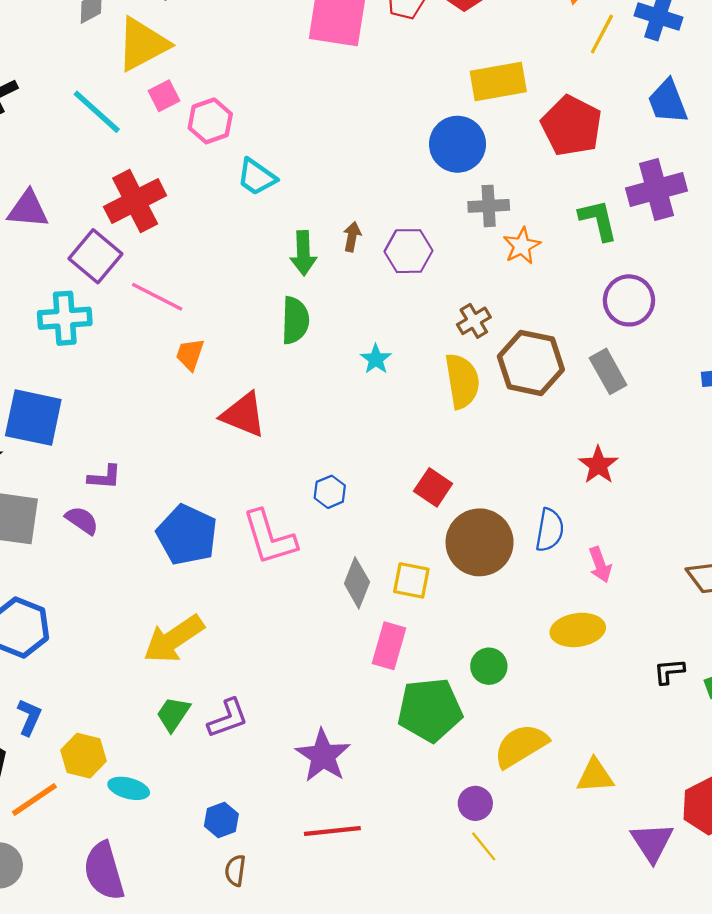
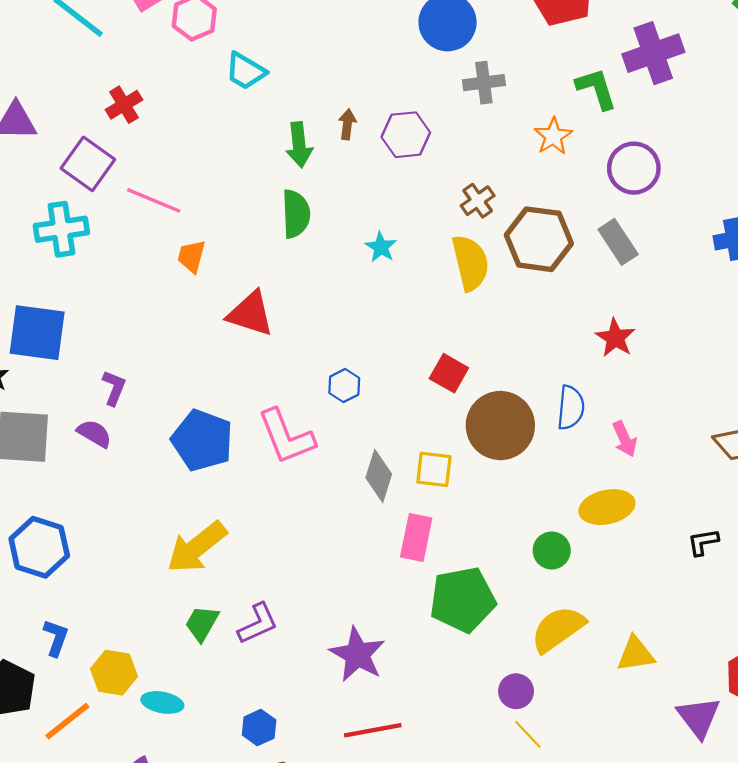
red cross: (135, 201) -> (124, 105), size x0.6
orange star: (522, 246) -> (553, 136), moved
purple L-shape: (105, 477) -> (114, 388), turned -68
green circle: (489, 666) -> (552, 551), moved

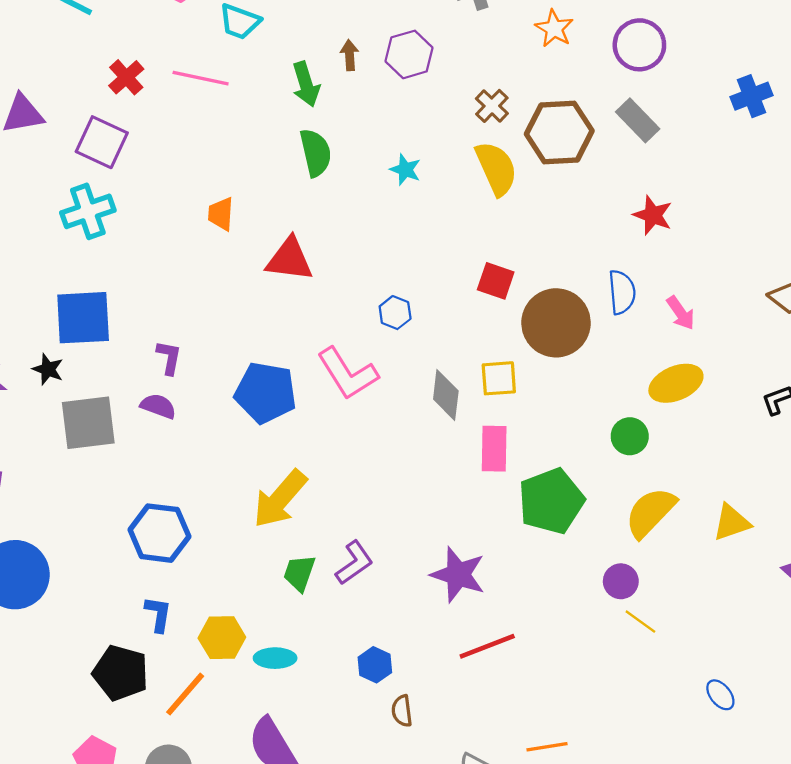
pink line: (154, 200) -> (201, 78), moved
blue hexagon: (39, 547) -> (159, 533), moved

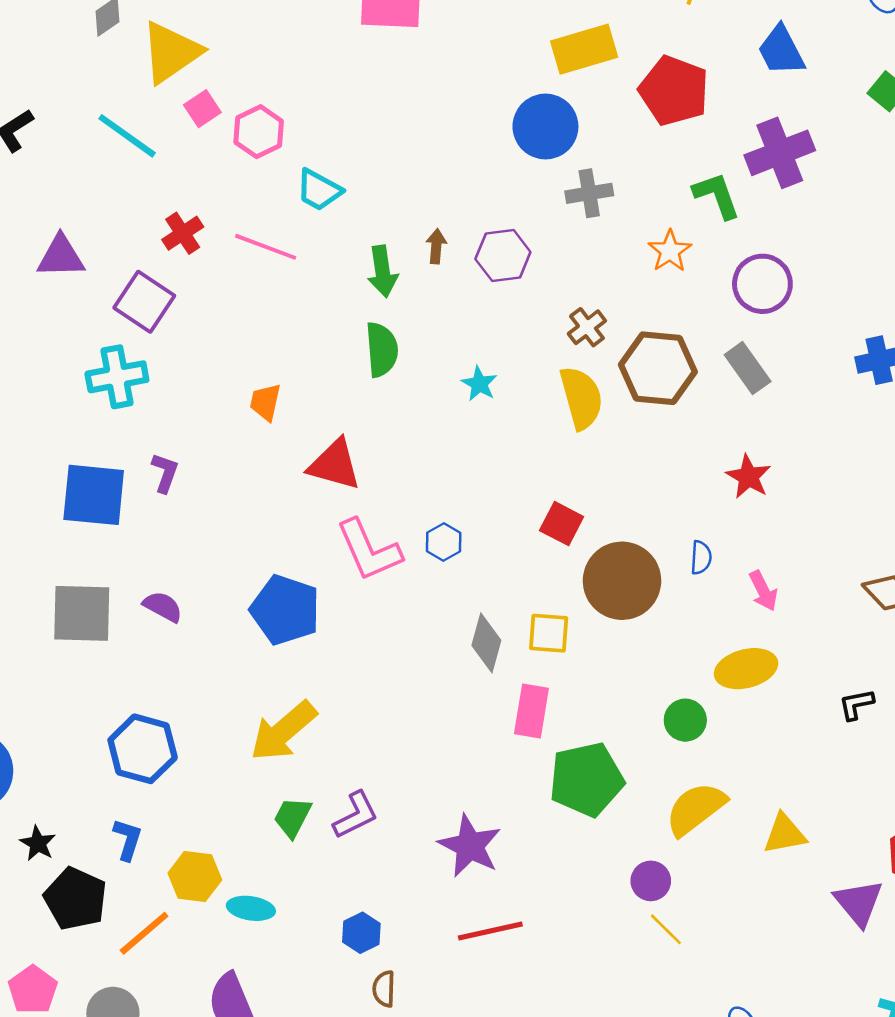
blue semicircle: (622, 292) -> (701, 558), size x0.7
purple L-shape: (169, 358) -> (165, 473), moved
black star: (48, 369) -> (38, 843), moved
pink L-shape: (348, 374) -> (369, 550), moved

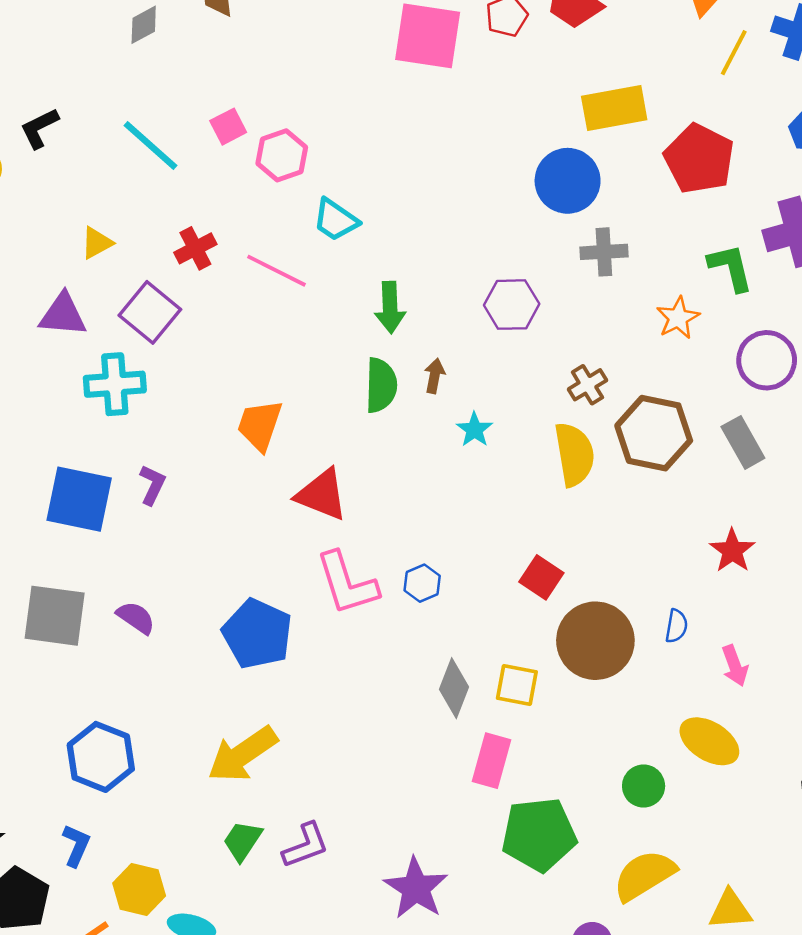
yellow triangle: (171, 52) -> (97, 243), moved, size x0.5
brown arrow: (436, 246) -> (434, 376), moved
purple triangle: (61, 257) -> (63, 315), moved
orange trapezoid: (265, 402) -> (260, 425), size x1.4
yellow ellipse: (746, 669) -> (709, 741), turned 40

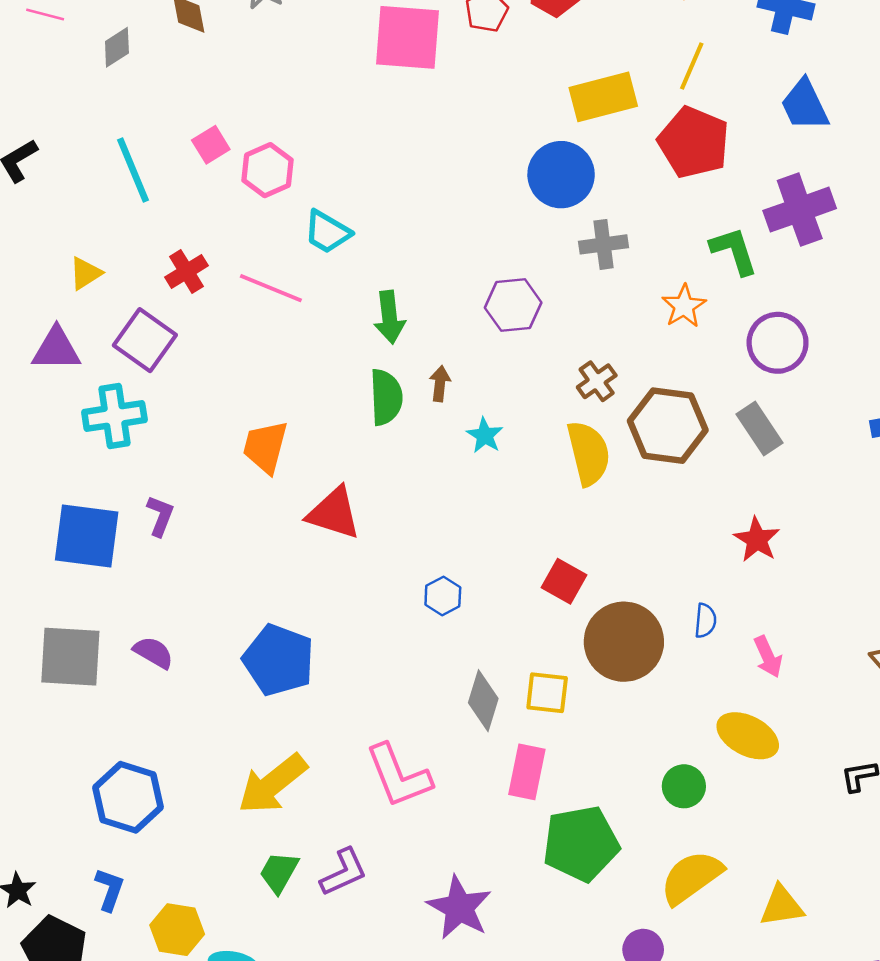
yellow line: (734, 53) -> (692, 66), moved
cyan line: (150, 146) -> (133, 170), turned 30
pink L-shape: (347, 583) -> (398, 776), moved

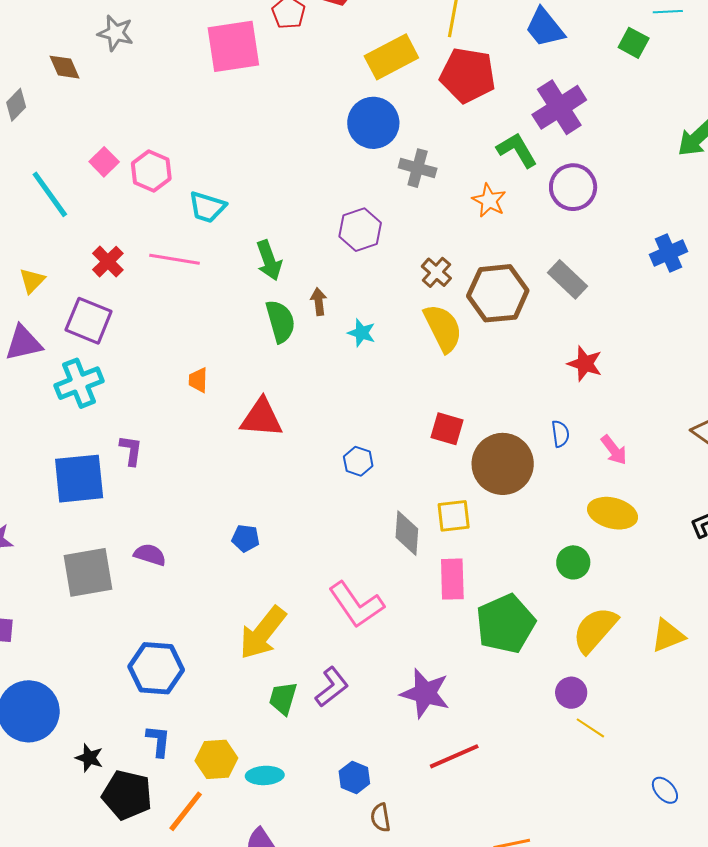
gray cross: (603, 244) -> (418, 168), turned 36
purple circle: (778, 343) -> (573, 187), moved
orange trapezoid: (265, 447) -> (198, 380), size x0.6
blue pentagon: (279, 660) -> (246, 538), size x0.5

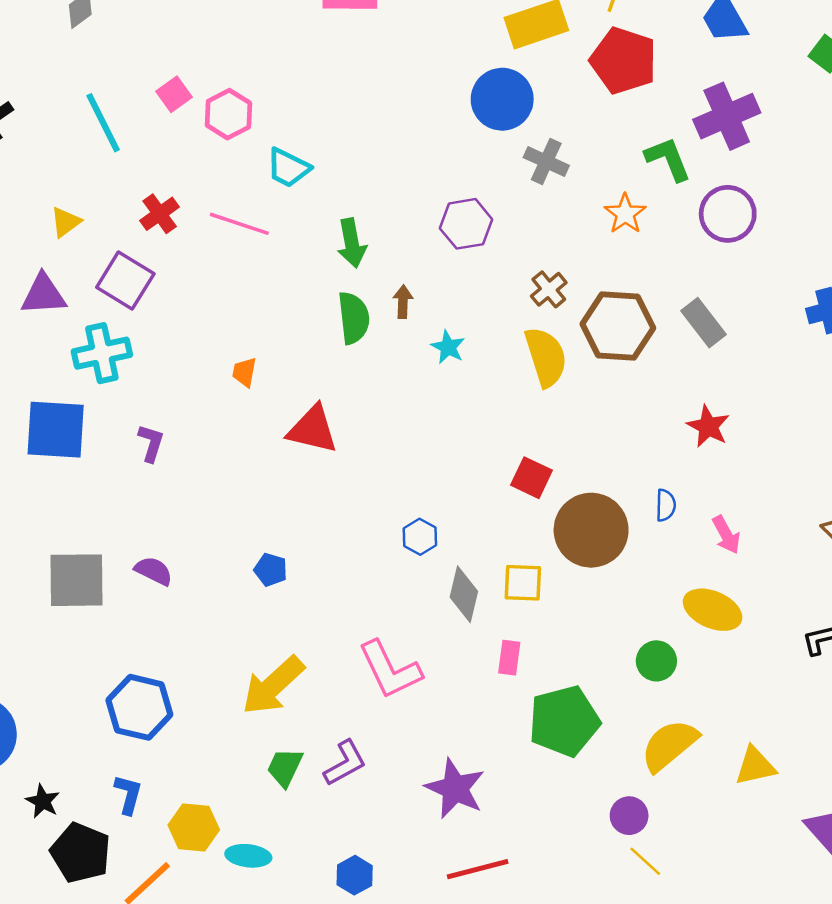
blue hexagon: (358, 461) -> (420, 537), moved
blue square: (79, 479) -> (56, 430), moved
pink rectangle: (452, 579) -> (509, 658), size x0.7

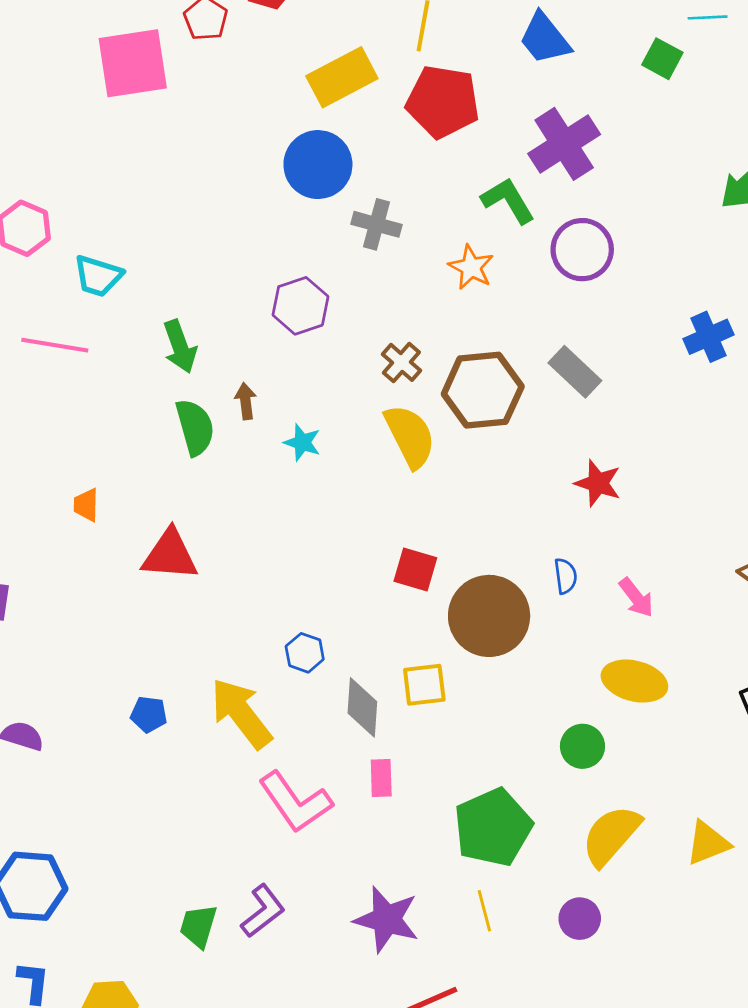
pink rectangle: (509, 658) -> (381, 778), moved
yellow arrow: (273, 685) -> (241, 713), moved, turned 104
yellow line: (645, 861) -> (484, 911), moved, turned 42

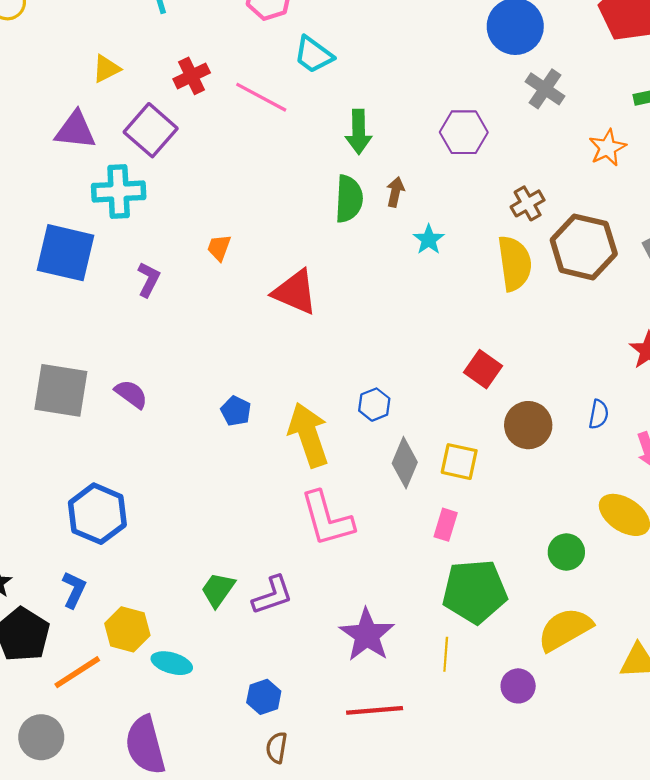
orange trapezoid: (86, 505) -> (219, 248), moved
brown circle: (489, 616) -> (528, 425), size x0.7
pink rectangle: (381, 778) -> (446, 525), moved

